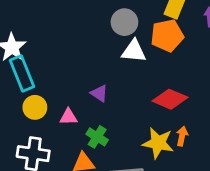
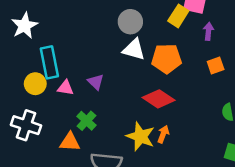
orange pentagon: (167, 36) -> (167, 59), moved
cyan rectangle: (22, 73) -> (49, 62), moved
pink triangle: (69, 117) -> (65, 88), moved

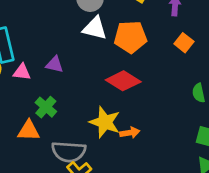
orange square: (216, 65) -> (184, 43), turned -30
purple triangle: (96, 82) -> (55, 65), turned -30
orange arrow: (163, 134) -> (130, 133), moved, turned 60

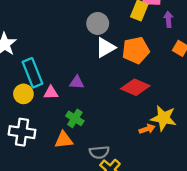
white triangle: (95, 28) -> (105, 47), turned -35
yellow star: (105, 122) -> (164, 118), moved
gray semicircle: (69, 152) -> (99, 152), size x0.7

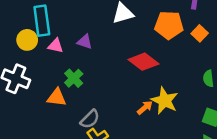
orange pentagon: (136, 50) -> (169, 25), moved
orange arrow: (147, 129) -> (145, 108), turned -35
gray semicircle: (99, 152) -> (90, 119), turned -54

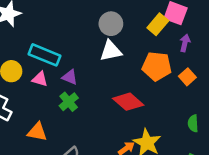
cyan rectangle: (42, 21) -> (45, 55), moved, turned -64
green cross: (74, 78) -> (69, 102), moved

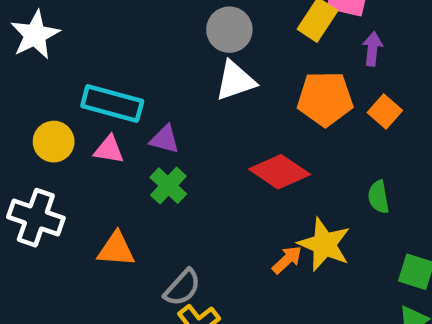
green semicircle: (193, 123) -> (379, 197), moved

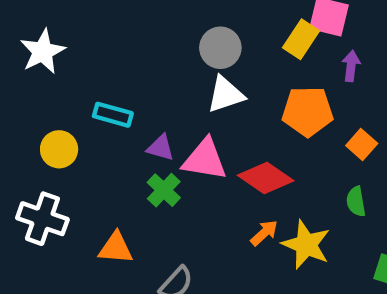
cyan rectangle: (112, 103) -> (113, 115), size x0.7
orange square: (385, 112) -> (362, 145), moved
pink triangle: (109, 150) -> (205, 159), moved, size x1.6
orange arrow: (287, 260) -> (264, 233), moved

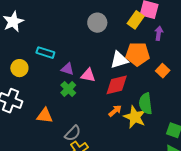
white triangle: (225, 94) -> (119, 60), moved
pink triangle: (205, 159) -> (88, 75), size x0.7
red diamond: (266, 178) -> (117, 85), turned -50
green semicircle: (356, 201) -> (146, 104), moved, size x1.5

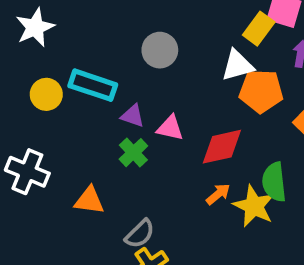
gray circle: (97, 23) -> (160, 50), moved
cyan rectangle: (45, 53) -> (93, 85), size x1.4
white triangle: (119, 60) -> (237, 65), moved
yellow circle: (19, 68) -> (46, 94), moved

